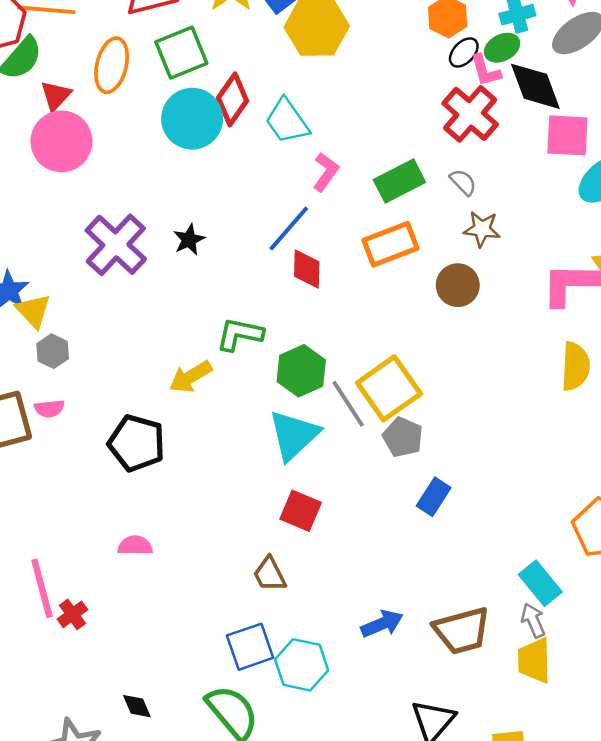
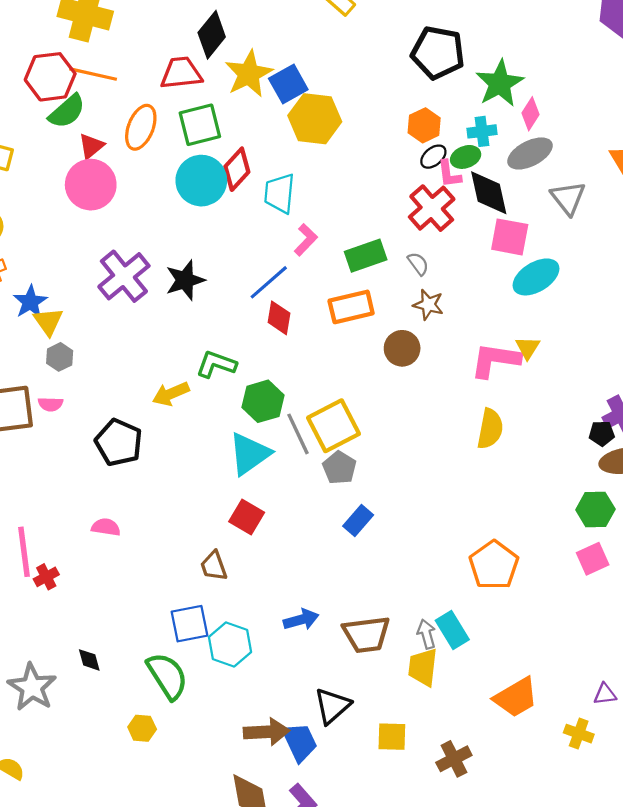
cyan trapezoid: (287, 121) -> (279, 193), turned 33
black star: (189, 240) -> (185, 280), size x1.5
cyan rectangle: (540, 583) -> (452, 630), moved

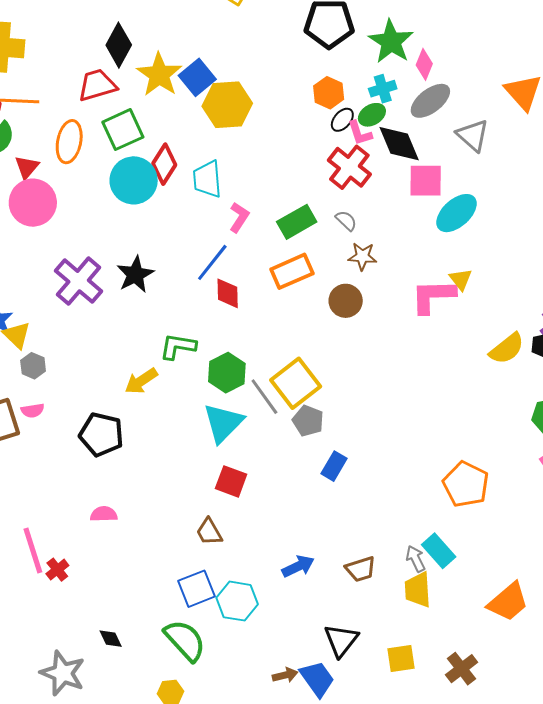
yellow semicircle: (490, 429) -> (507, 349), moved, turned 51
brown trapezoid: (366, 634) -> (361, 569), size x0.7
brown arrow: (266, 732) -> (285, 675), size x0.6

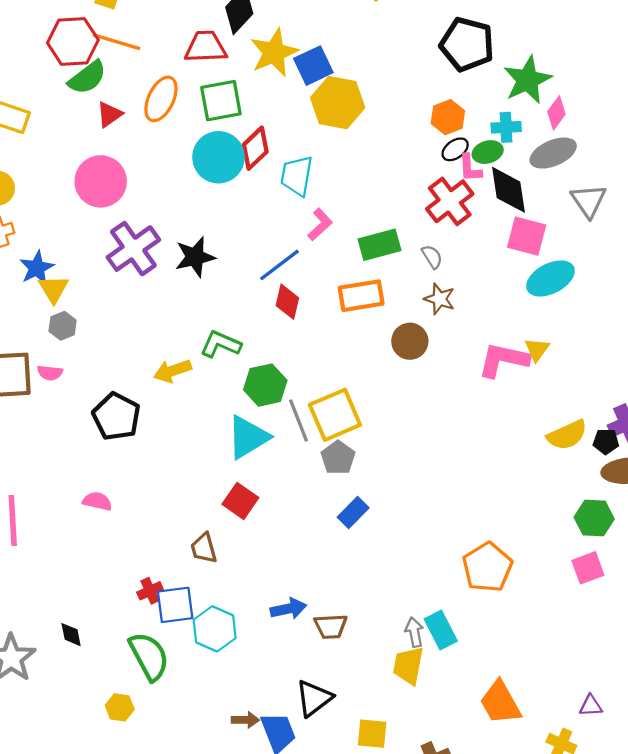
pink circle: (33, 203) -> (101, 181), moved
brown trapezoid: (361, 569) -> (331, 626), moved
red cross: (57, 570) -> (150, 591), moved
orange trapezoid: (508, 602) -> (500, 703), turned 87

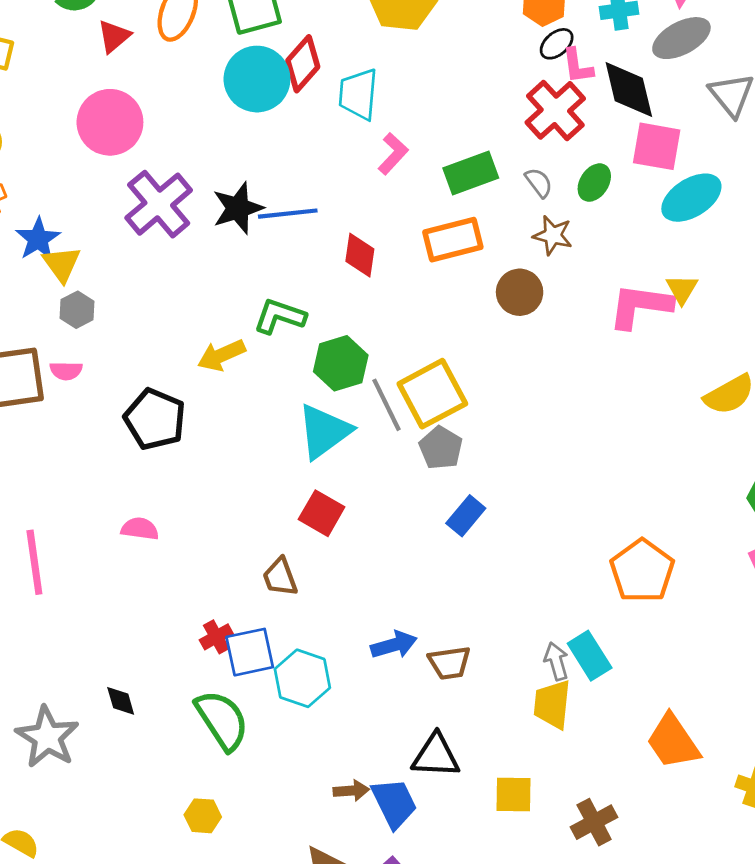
green ellipse: (488, 152) -> (594, 183), moved, turned -36
blue line: (280, 265) -> (288, 214), moved, turned 36
black triangle: (314, 698) -> (436, 756), turned 45
yellow hexagon: (120, 707) -> (203, 816), moved

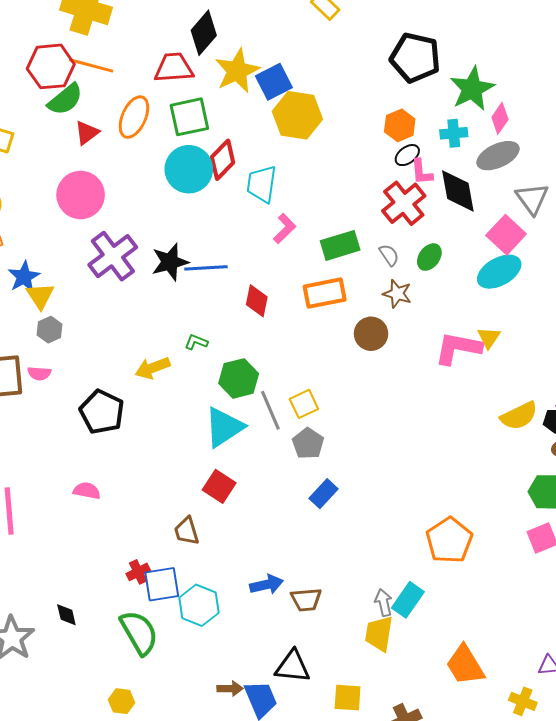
pink square: (657, 146) -> (506, 235), moved, turned 30
green L-shape: (280, 316) -> (196, 342), size x0.6
yellow square: (432, 394) -> (304, 404), size x0.6
cyan rectangle: (590, 656) -> (408, 600), turned 64

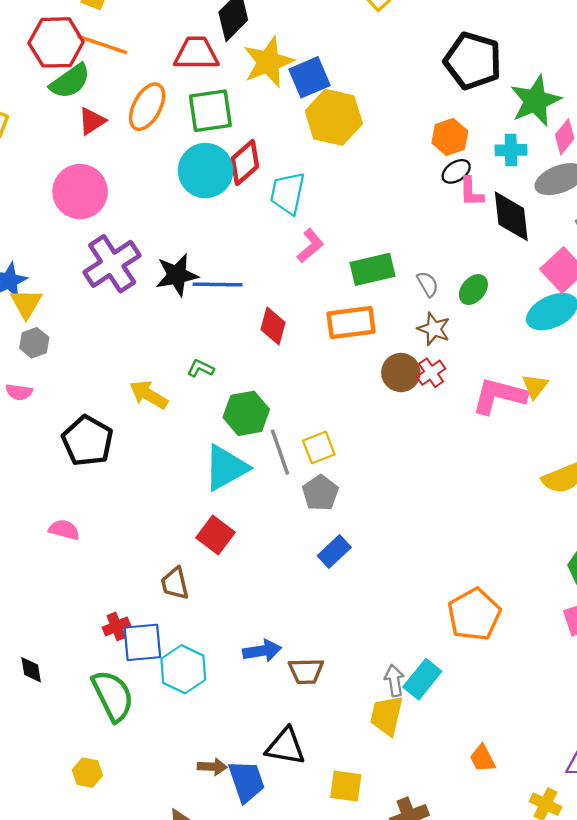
red cross: (404, 203) -> (431, 373), moved, size x0.6
yellow arrow: (152, 368) -> (149, 395), turned 48
orange trapezoid: (465, 665) -> (483, 758), size x0.6

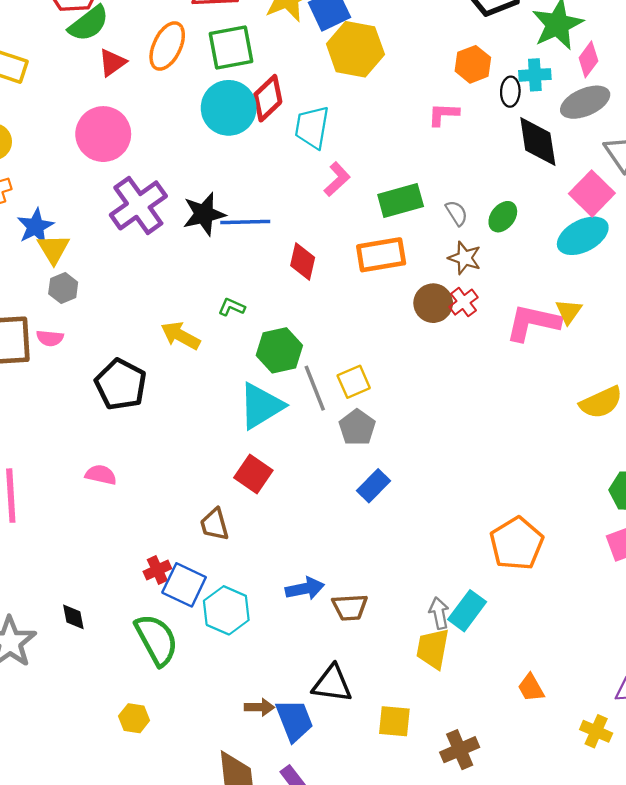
black ellipse: (456, 171) -> (510, 92), moved, turned -52
pink L-shape: (471, 192) -> (443, 114), moved, turned 96
blue square: (142, 642) -> (184, 585), turned 33

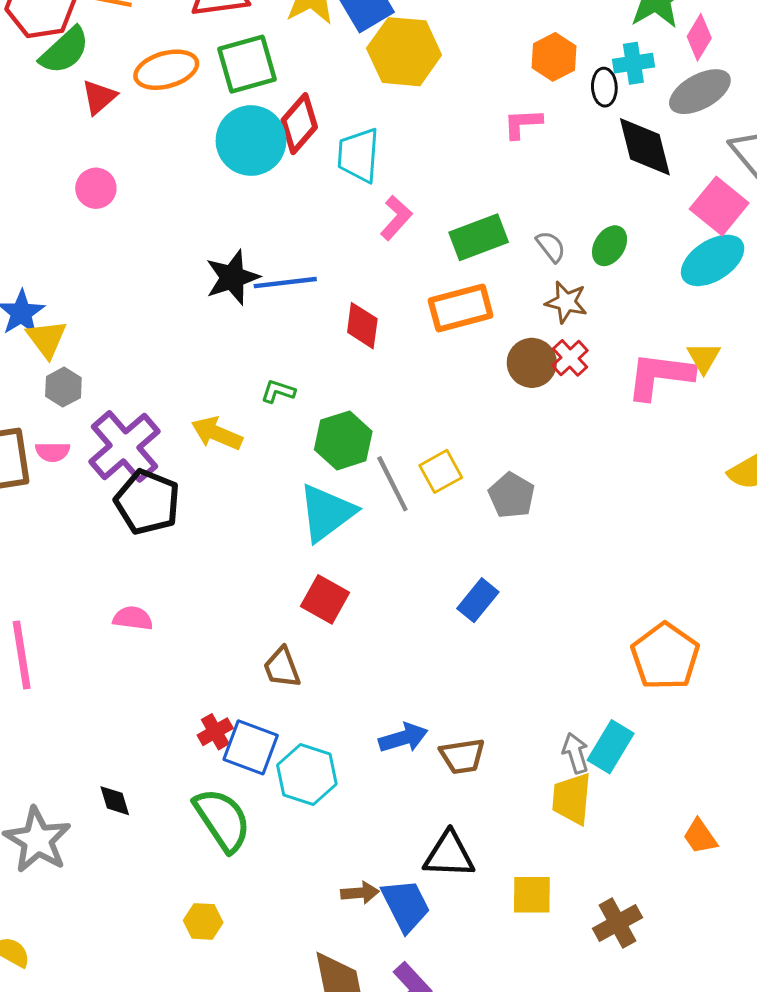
orange ellipse: (167, 46) -> (166, 70), turned 54
pink circle: (103, 134) -> (96, 188), size x0.6
purple cross: (138, 205) -> (124, 446), moved
gray pentagon: (357, 427) -> (512, 495), moved

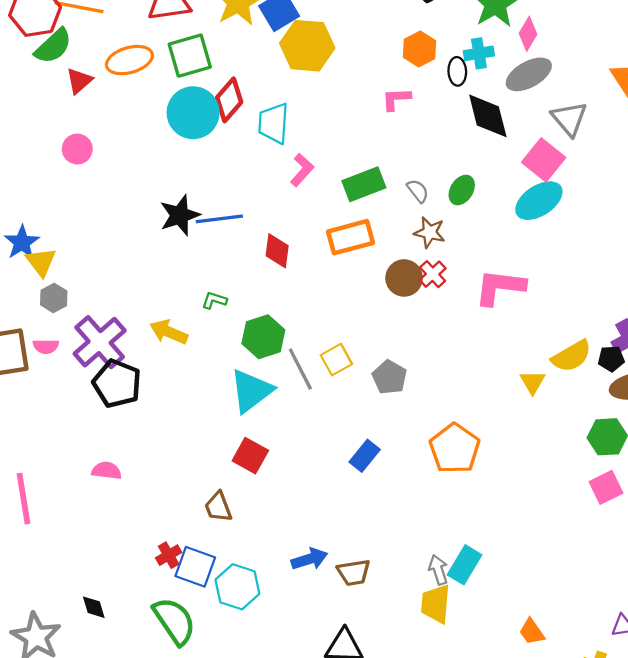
yellow triangle: (704, 358) -> (532, 382), moved
orange pentagon: (665, 656) -> (455, 449), moved

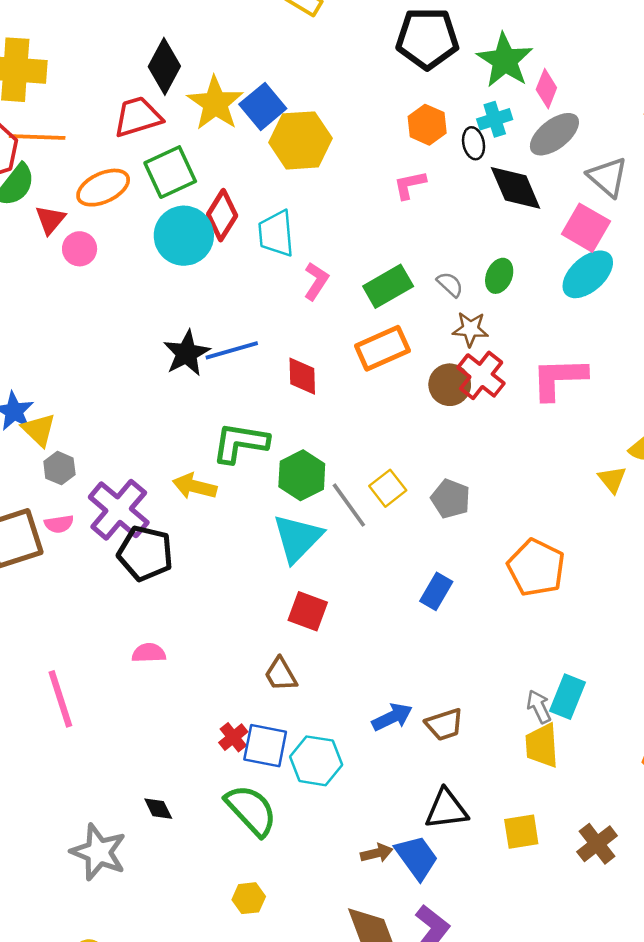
pink circle: (77, 149) -> (80, 249), moved
red cross: (433, 274) -> (481, 375), size x1.5
green L-shape: (214, 300) -> (240, 443), size x2.0

